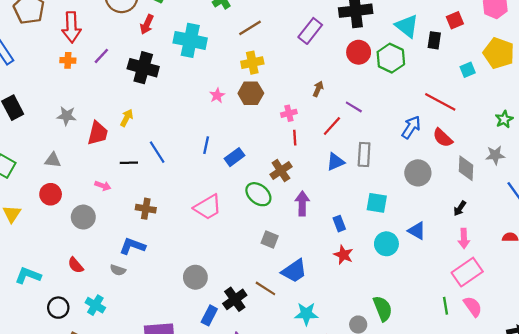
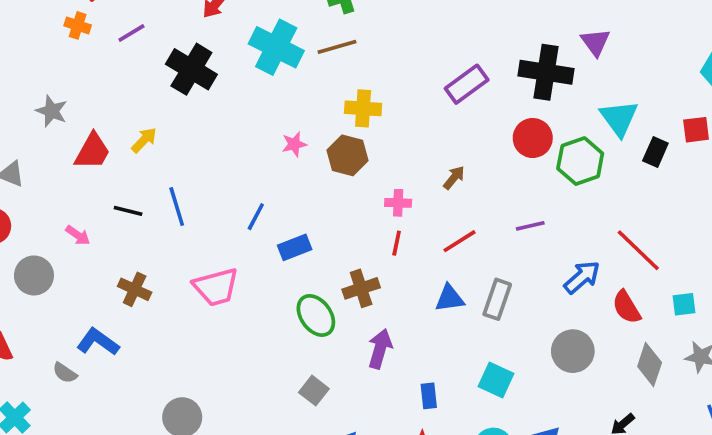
brown line: (250, 28) -> (337, 47), moved
cyan square: (468, 70) -> (684, 304), moved
purple line: (354, 107) -> (530, 226), moved, turned -60
pink trapezoid: (208, 207) -> (216, 287), moved

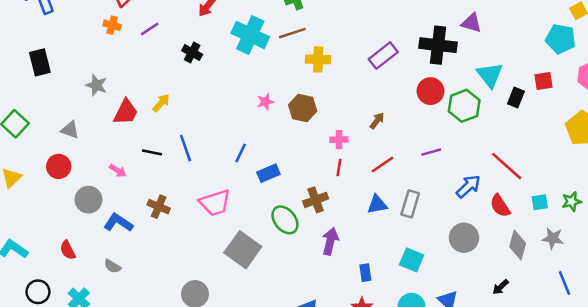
purple triangle: (595, 42) -> (471, 23), turned -35
black cross: (191, 69) -> (192, 53), size x0.6
yellow cross: (363, 108) -> (318, 59), moved
blue L-shape: (98, 342) -> (118, 223), moved
gray square: (314, 391) -> (243, 250), moved, size x1.8

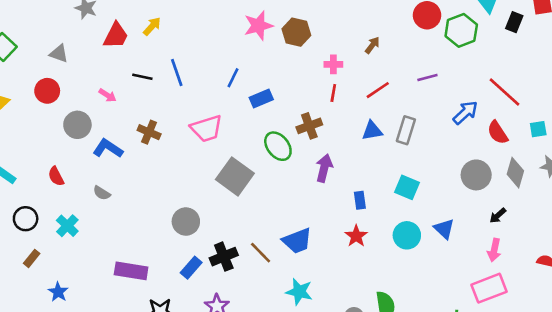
pink star: (265, 102) -> (258, 26), size x1.6
gray circle: (464, 238) -> (476, 175), moved

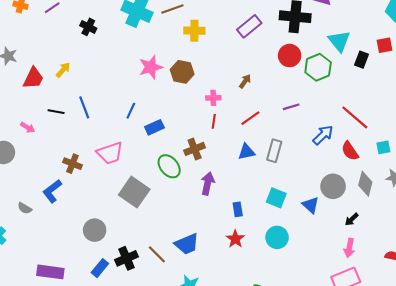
brown cross: (149, 132) -> (72, 164), moved
blue L-shape: (108, 148) -> (52, 191), moved, turned -70
blue triangle: (444, 229) -> (311, 205), moved

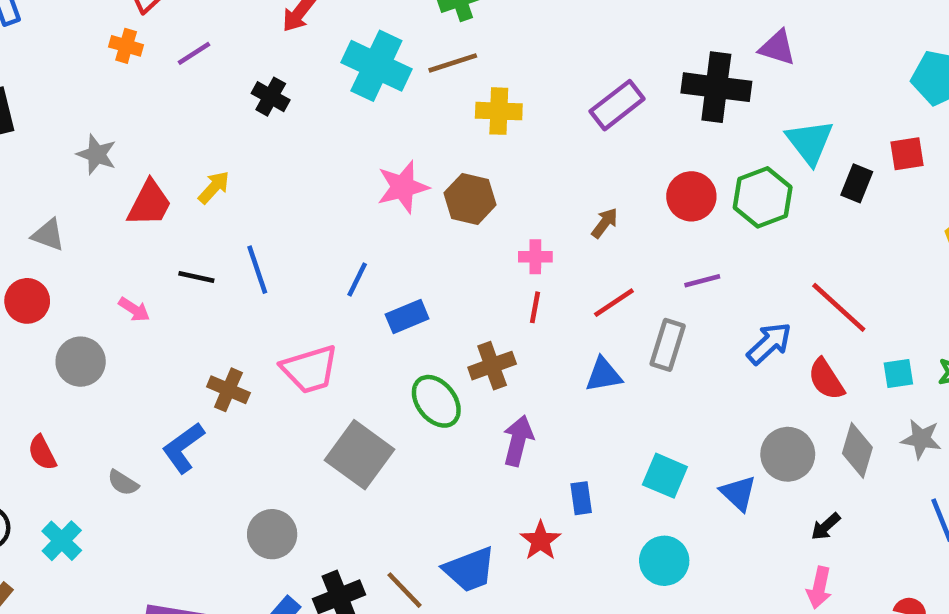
red circle: (290, 56) -> (691, 196), moved
gray rectangle: (274, 151) -> (668, 345), moved
red star: (235, 239) -> (540, 541), moved

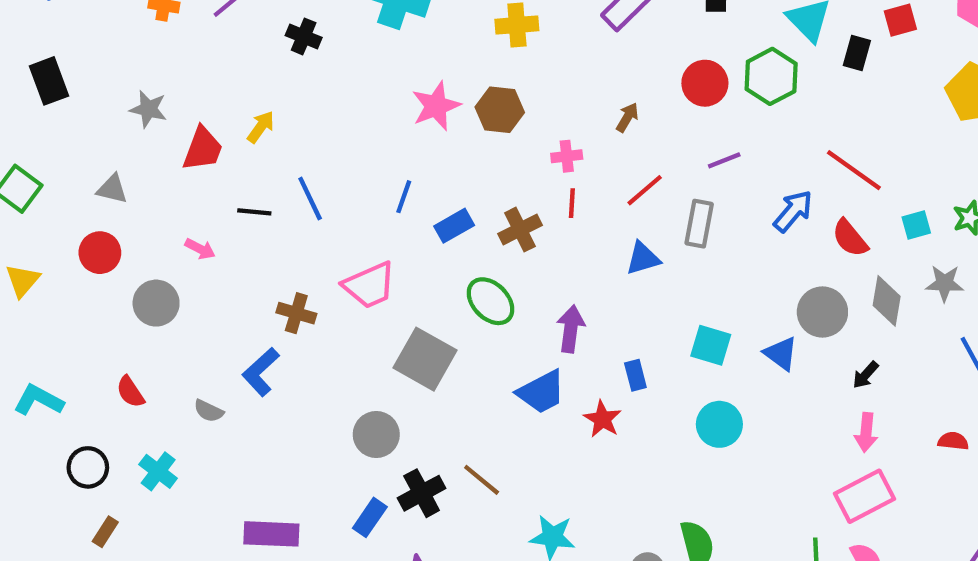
brown cross: (492, 366) -> (520, 230), moved
gray circle: (272, 534) -> (376, 434), moved
blue trapezoid: (470, 570) -> (541, 392), moved

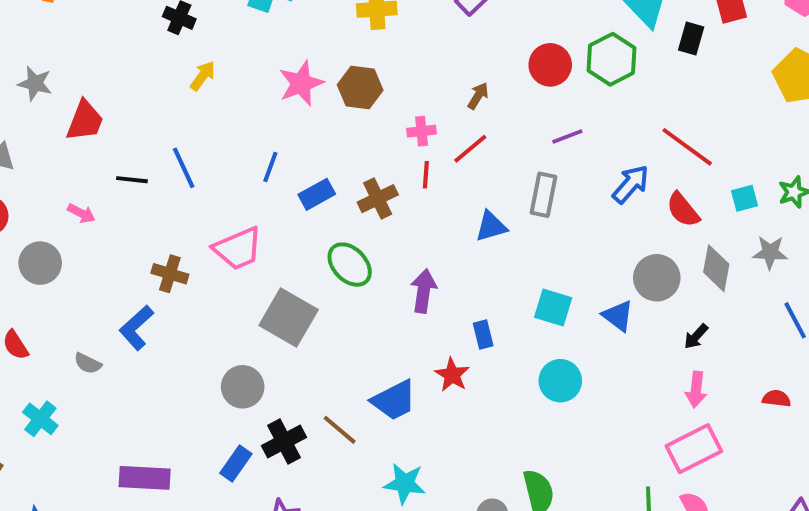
yellow arrow: (261, 127) -> (203, 76), moved
red line: (645, 190) -> (470, 149), moved
blue trapezoid: (541, 392) -> (394, 400), moved

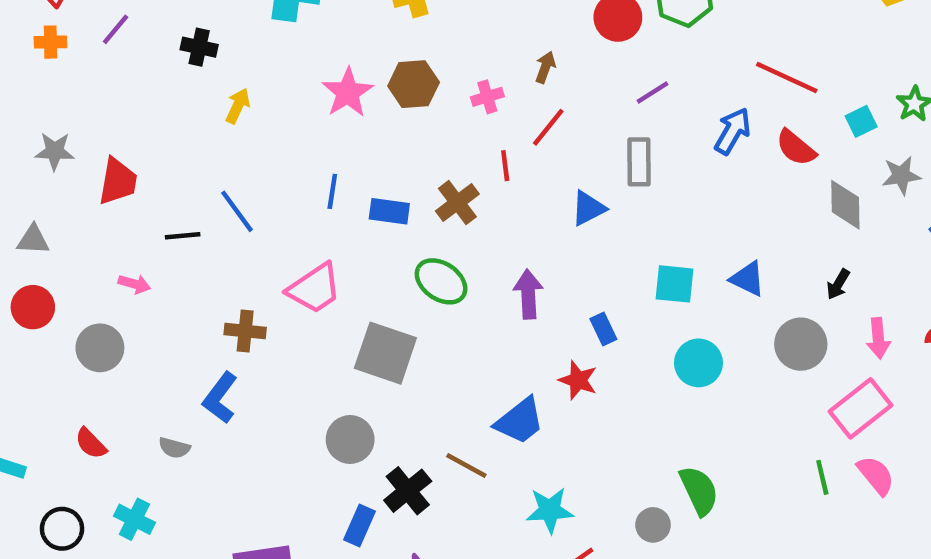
pink cross: (422, 131) -> (487, 97), moved
blue rectangle: (317, 194) -> (389, 211), turned 48
gray circle: (657, 278) -> (801, 344), moved
pink arrow: (696, 390) -> (878, 338), moved

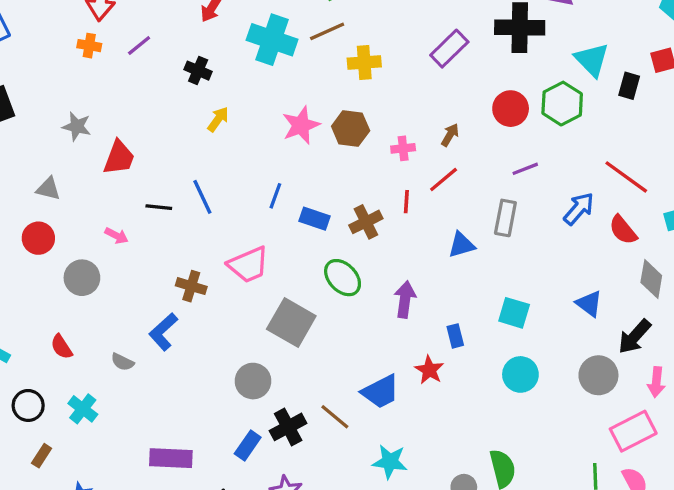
blue triangle: (748, 279) -> (589, 304), moved
black arrow: (838, 284) -> (635, 337), size x1.6

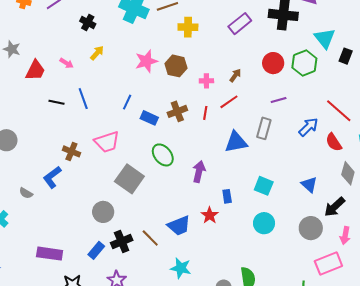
brown cross: (366, 222) -> (177, 111), moved
pink arrow: (116, 236) -> (67, 63), moved
blue triangle: (461, 245) -> (236, 142), size x1.4

